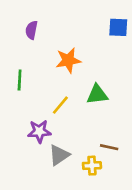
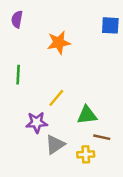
purple semicircle: (31, 30) -> (17, 19), moved
orange star: (68, 60) -> (59, 43), moved
green triangle: (97, 95) -> (87, 115), moved

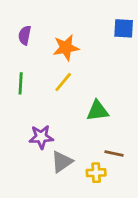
purple semicircle: (17, 19) -> (25, 35), moved
yellow line: (56, 98) -> (63, 82), moved
green triangle: (87, 115) -> (97, 111), moved

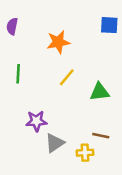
purple semicircle: (25, 35) -> (12, 26), moved
yellow line: (63, 82) -> (67, 77), moved
green triangle: (97, 111) -> (100, 92), moved

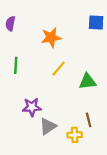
brown line: (101, 136) -> (89, 120), turned 64

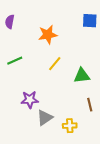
green line: (16, 65) -> (15, 61), turned 63
brown line: (89, 120) -> (90, 105), moved

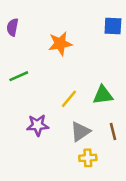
yellow line: (55, 64) -> (69, 99), moved
gray triangle: (45, 118) -> (80, 131), moved

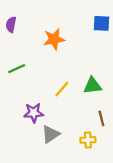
gray triangle: (80, 131) -> (51, 134), moved
yellow cross: (88, 158) -> (88, 140), moved

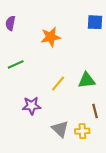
gray triangle: (51, 134) -> (60, 129), moved, turned -42

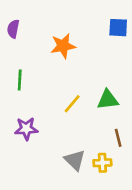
green line: (16, 64) -> (20, 80), turned -63
purple star: (32, 106) -> (26, 129), moved

